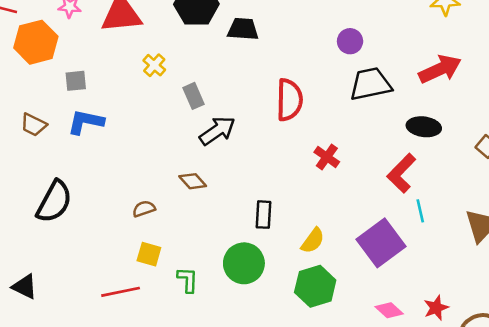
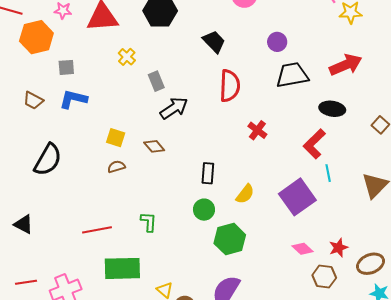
black trapezoid: (243, 29) -> (214, 42), moved, turned 40
yellow square: (149, 254) -> (116, 138), moved
green circle: (244, 263) -> (204, 210), moved, size x0.7
green hexagon: (315, 286) -> (230, 239), moved

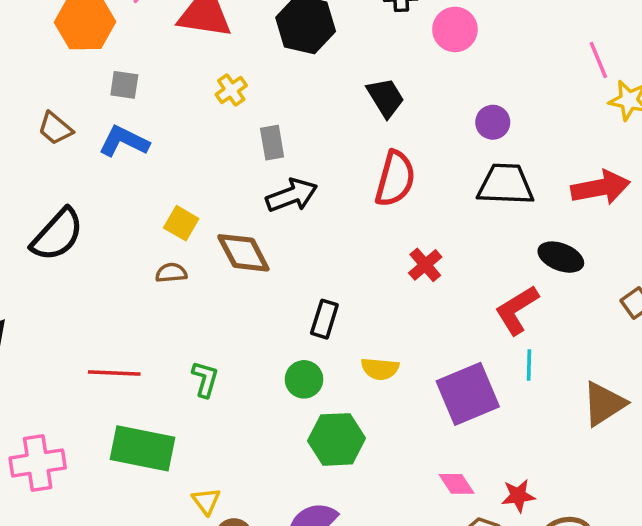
brown diamond: (154, 146) -> (243, 253), size x1.5
yellow semicircle: (245, 194) -> (380, 369), turned 45

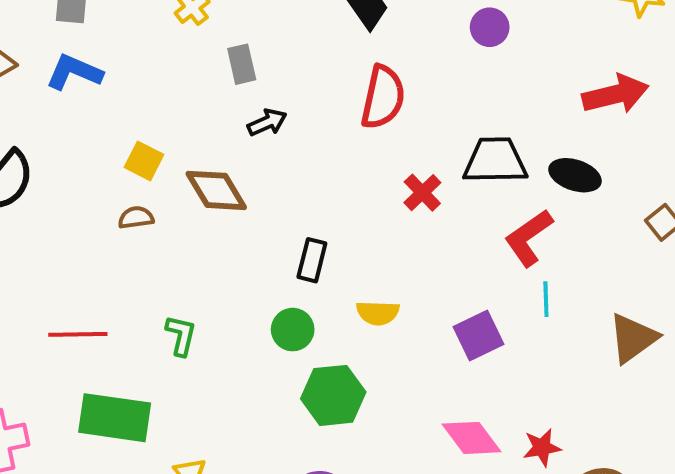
black trapezoid: (506, 184) -> (495, 161), moved
black arrow: (292, 195) -> (267, 122), size x0.7
purple square: (468, 394) -> (479, 336), size x0.7
pink diamond: (457, 484) -> (472, 438), size x1.4

